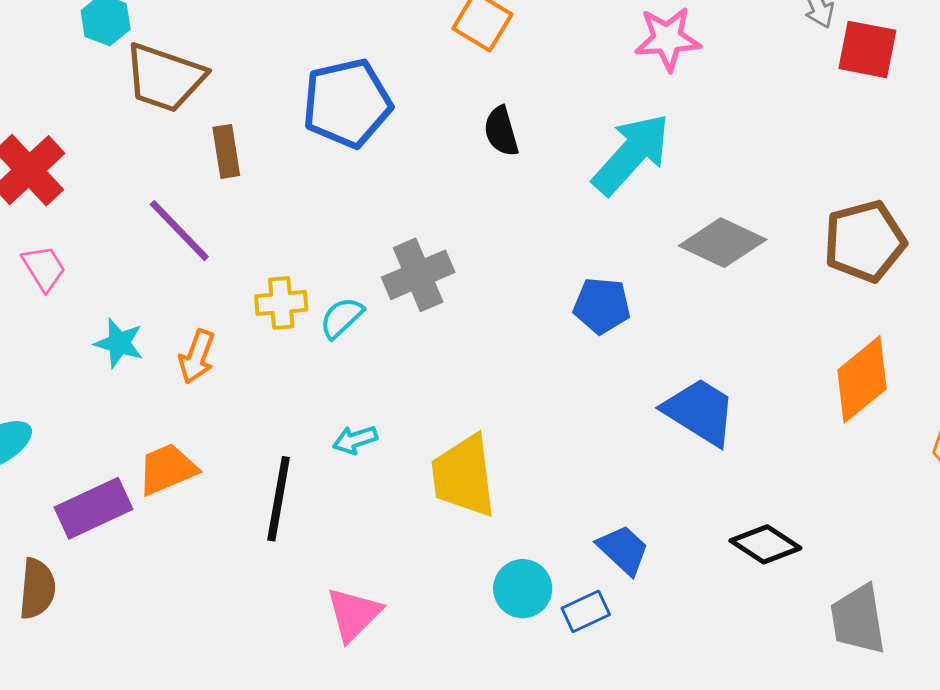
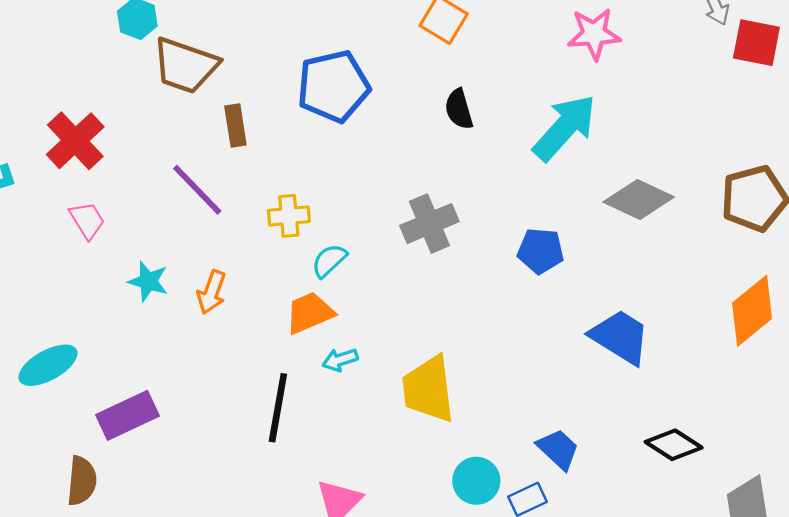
gray cross: (418, 275) -> (429, 224), moved
yellow cross: (281, 303) -> (289, 216), moved
orange trapezoid: (167, 469) -> (310, 313), moved

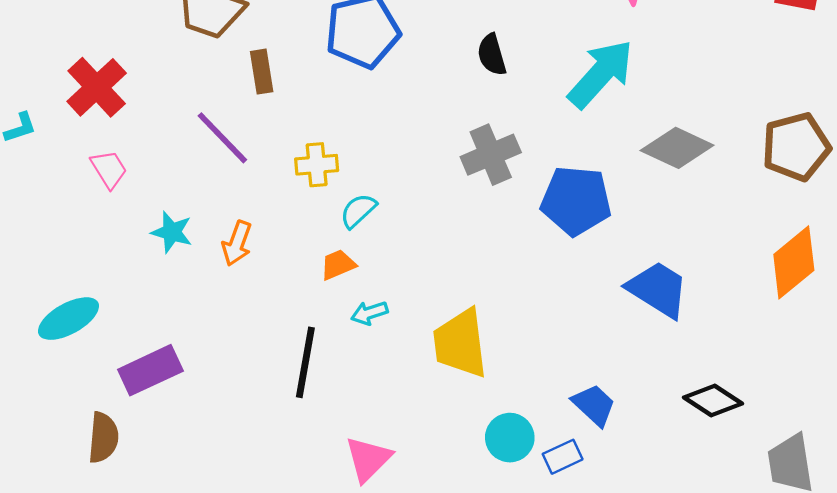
gray cross: (429, 224) -> (491, 155), moved
blue pentagon: (541, 251) -> (576, 201), size x1.5
orange trapezoid: (310, 313) -> (338, 265), size x0.7

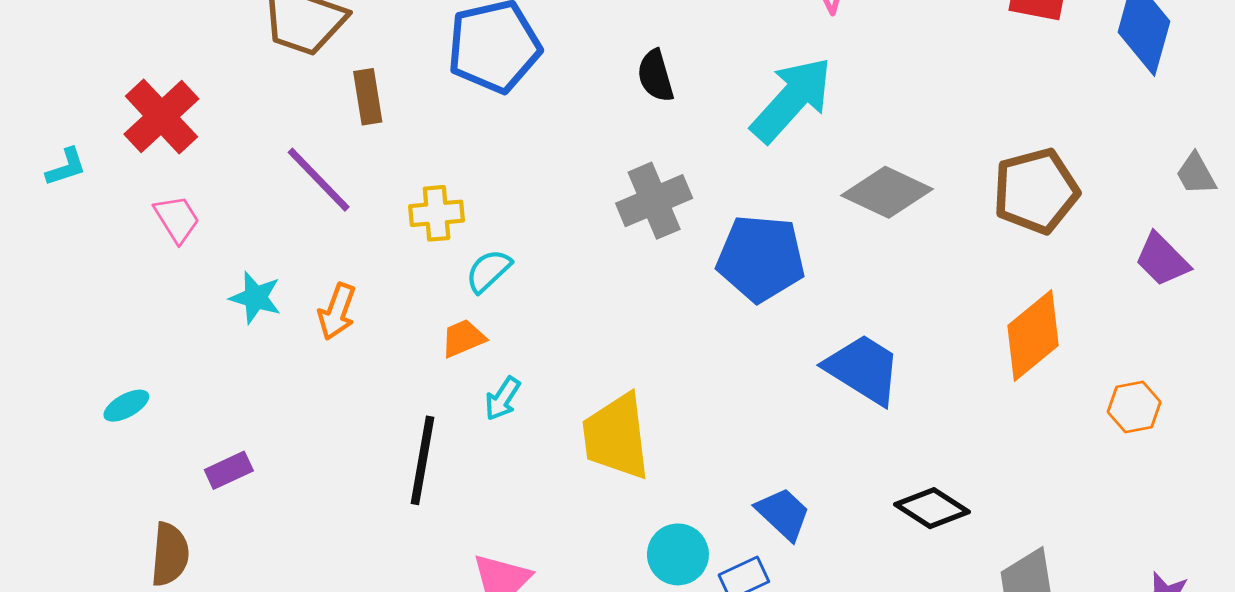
cyan arrow: (369, 313) -> (502, 399), turned -39
cyan ellipse: (69, 319) -> (126, 406), size x0.6
purple rectangle: (150, 370) -> (229, 470), size x0.6

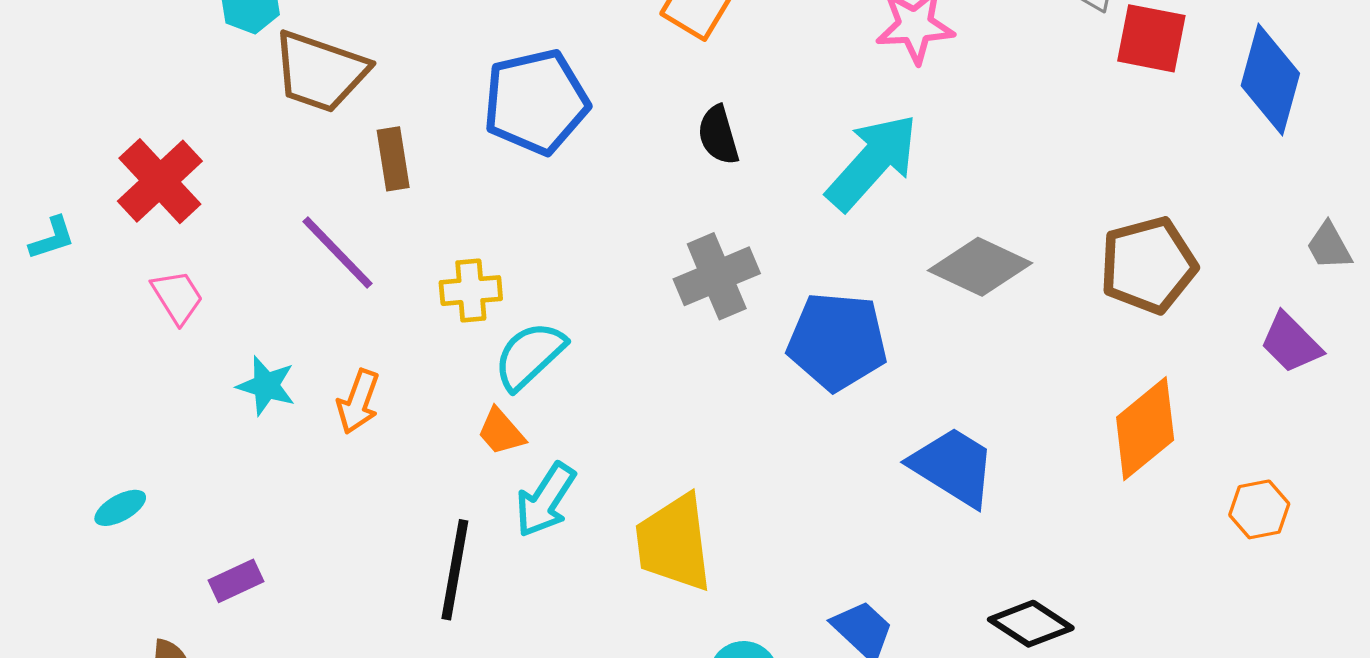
cyan semicircle: (488, 271) -> (530, 356), size x1.4
orange trapezoid: (463, 338) -> (501, 432), turned -108
cyan arrow: (502, 399) -> (545, 500), size x1.5

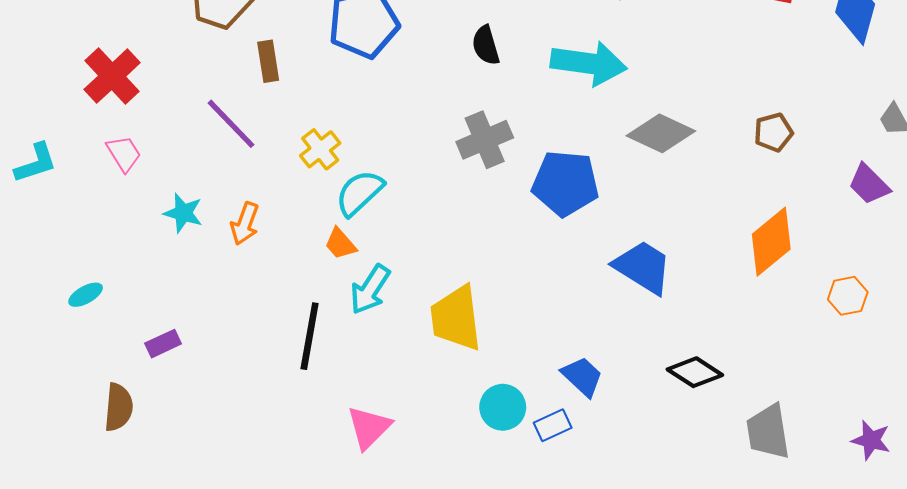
cyan arrow: (872, 162) -> (589, 63), turned 56
cyan L-shape: (52, 238) -> (36, 163), moved, size x1.4
brown pentagon: (1148, 265) -> (773, 132), size x0.6
yellow cross: (471, 291) -> (320, 149), turned -33

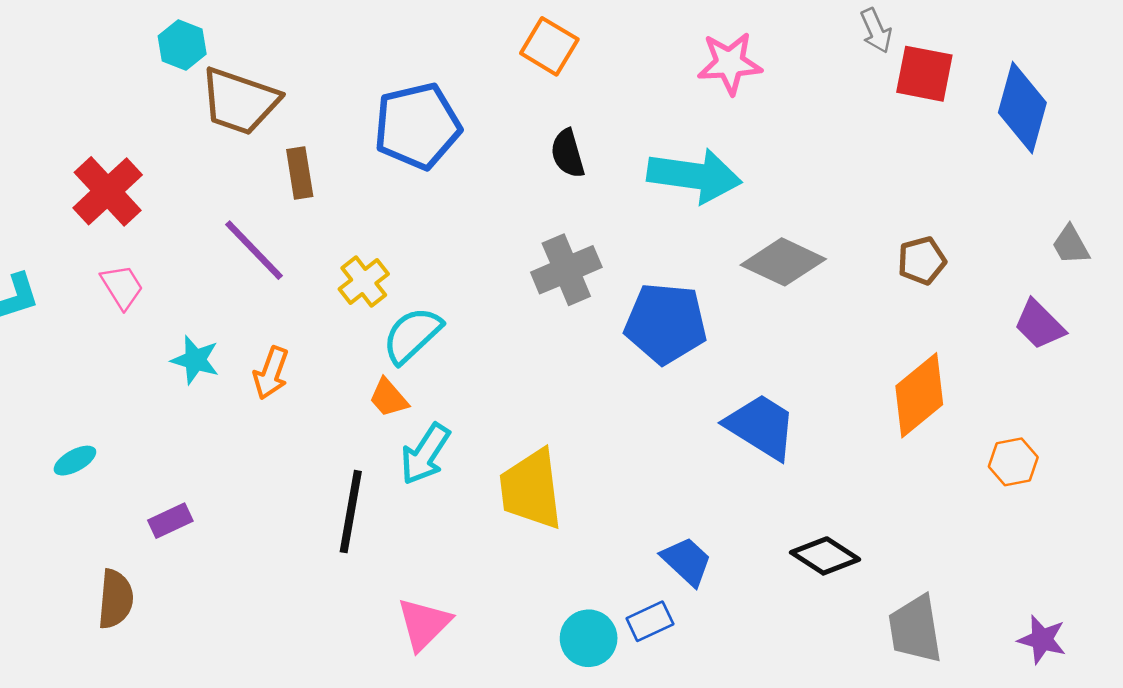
cyan circle: (503, 407) -> (589, 638), moved

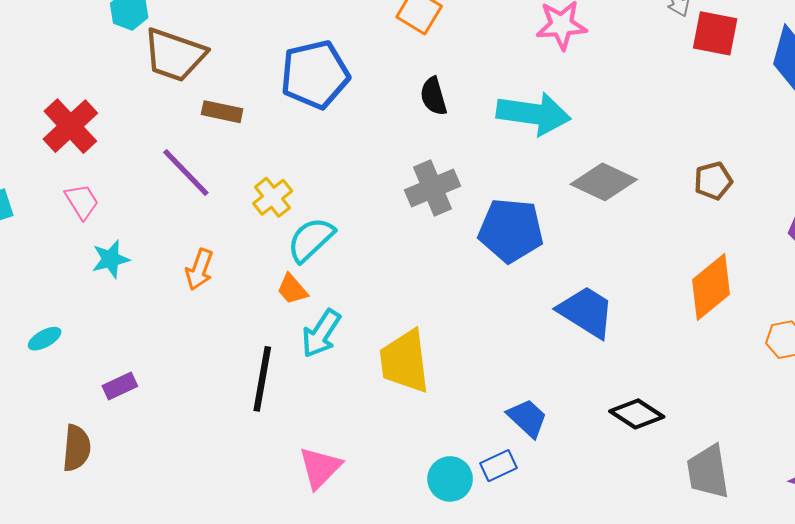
brown rectangle: (300, 173) -> (222, 112), turned -69
cyan star: (195, 360) -> (111, 259), moved, turned -30

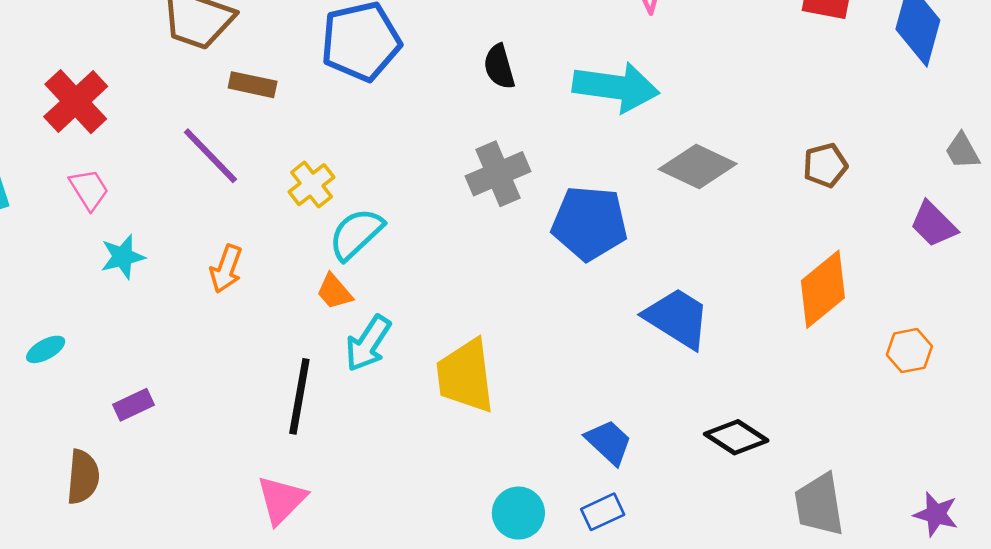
blue rectangle: (499, 466) -> (603, 512), moved
pink triangle: (320, 468) -> (281, 500), moved

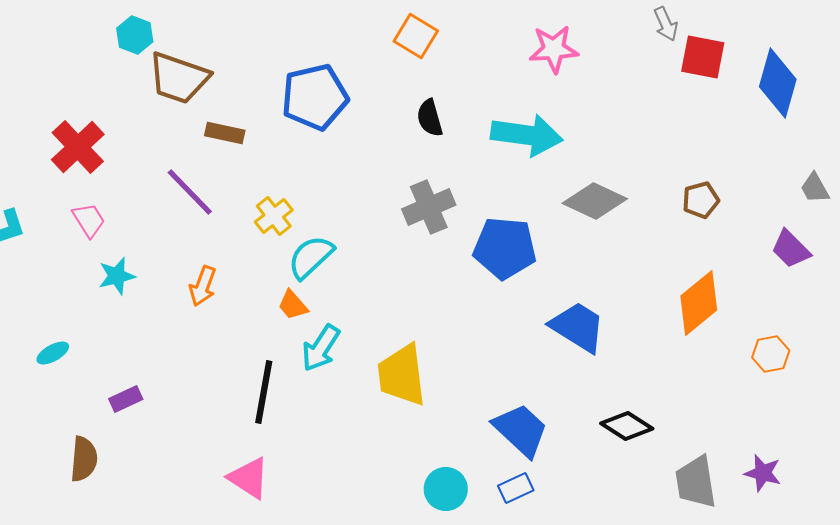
blue trapezoid: (609, 442) -> (521, 430), size x1.4
pink triangle: (281, 500) -> (249, 478), turned -42
purple star: (936, 514) -> (763, 473), moved

